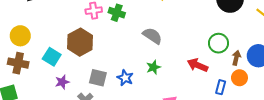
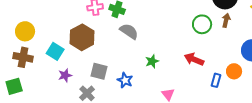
gray semicircle: (152, 36) -> (129, 31), moved
green circle: (219, 43) -> (202, 24), moved
brown arrow: (236, 58) -> (226, 20), moved
blue star: (125, 78) -> (125, 80), moved

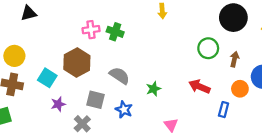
brown arrow: (226, 20) -> (234, 59), moved
gray semicircle: (129, 31) -> (120, 76), moved
orange circle: (234, 71) -> (240, 89), moved

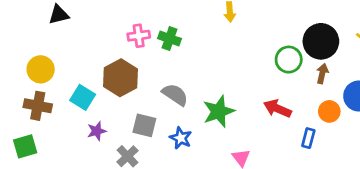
black circle: (233, 18) -> (321, 41), moved
green star: (153, 89) -> (219, 111), size x1.6

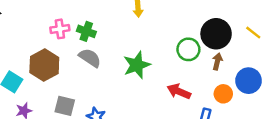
gray semicircle: (175, 95) -> (90, 58), moved
green star: (219, 111) -> (137, 65), moved

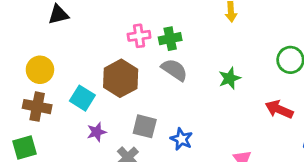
green cross: (86, 31) -> (170, 39), turned -30
green star: (137, 65) -> (230, 78), size x0.7

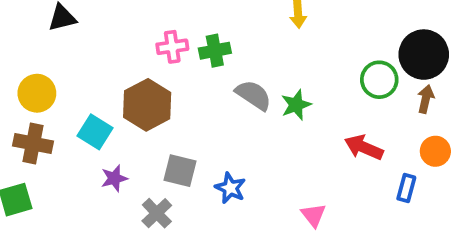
gray semicircle: (174, 70) -> (254, 95), moved

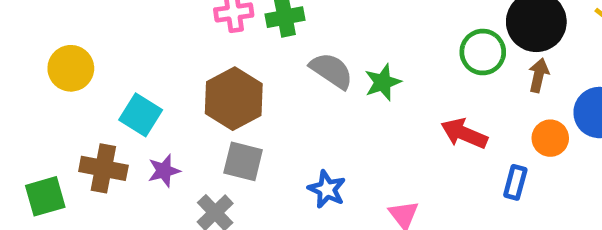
brown hexagon: (147, 105) -> (234, 99), moved
brown cross: (33, 144) -> (103, 168), moved
blue star: (230, 188) -> (327, 189), moved

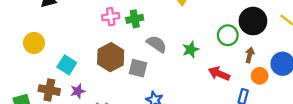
brown arrow: (539, 75) -> (250, 55), moved
green star: (383, 82) -> (191, 50), moved
gray square: (243, 161) -> (138, 68), moved

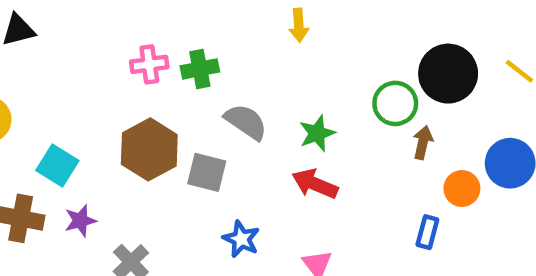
brown arrow: (250, 55) -> (423, 143), moved
red arrow: (219, 74) -> (315, 184), moved

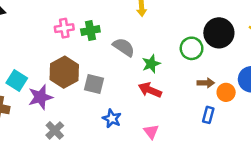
gray semicircle: (246, 122) -> (124, 47), moved
brown arrow: (423, 143) -> (206, 83), moved, turned 77
purple star: (80, 221) -> (40, 97), moved, size x1.5

